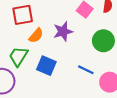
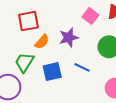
blue square: (46, 66) -> (52, 72), turned -36
blue line: (86, 70) -> (82, 67), moved

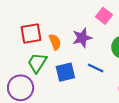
red square: (28, 21) -> (31, 34), moved
orange semicircle: (42, 42) -> (55, 42), turned -63

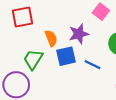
red square: (31, 34) -> (23, 17), moved
blue square: (65, 72) -> (66, 56), moved

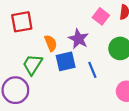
purple star: (79, 34) -> (78, 39), turned -30
blue line: (92, 65) -> (92, 70), turned 42

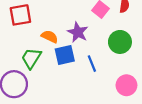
orange semicircle: (51, 43) -> (50, 37), turned -42

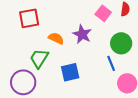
blue square: (65, 55) -> (70, 72), moved
blue line: (92, 64) -> (111, 63), moved

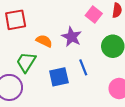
blue line: (111, 63) -> (83, 67), moved

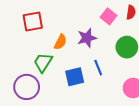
purple star: (72, 37) -> (87, 38), turned 30
orange semicircle: (44, 41) -> (60, 42), turned 91

